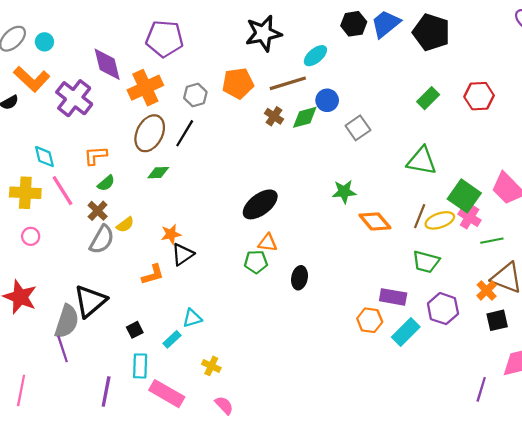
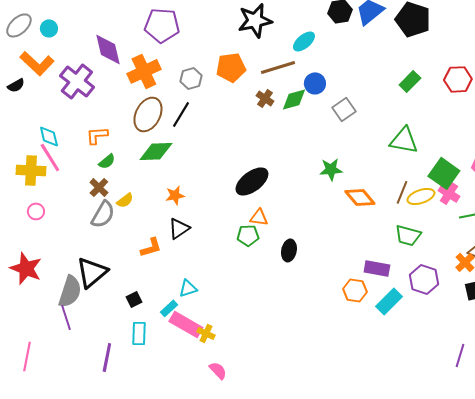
green diamond: (158, 173) -> (156, 151), size x1.6
pink line: (63, 191) -> (50, 157), moved
orange star: (171, 234) -> (175, 195), moved
pink rectangle: (167, 394) -> (186, 324), moved

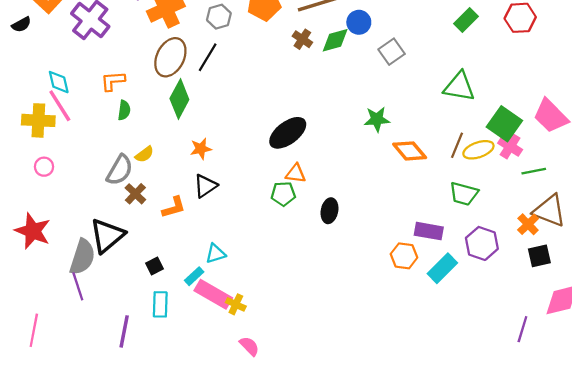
green diamond: (156, 151) -> (179, 99), turned -60
green semicircle: (107, 161) -> (124, 110), turned -42
brown cross: (99, 187) -> (135, 194), moved

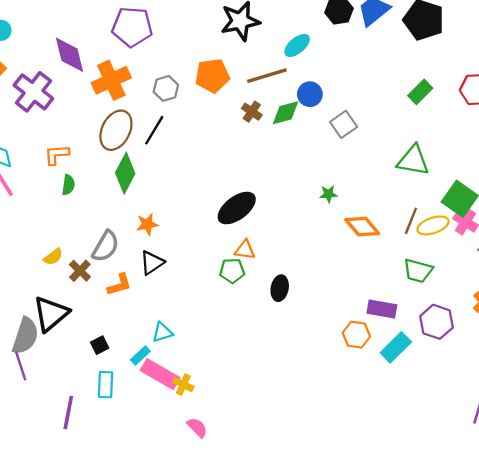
green star: (377, 119) -> (328, 194), size x0.7
yellow semicircle: (144, 154) -> (53, 257), moved
gray semicircle: (120, 170) -> (105, 246), moved

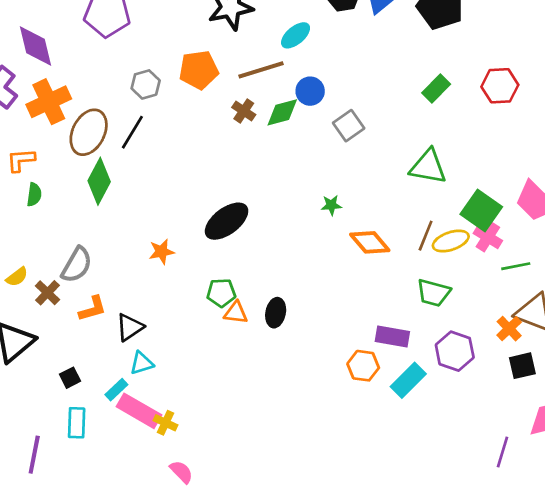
orange cross: (111, 80) -> (49, 102), moved
orange star: (147, 224) -> (162, 252), moved
orange triangle: (245, 250) -> (236, 313), moved
black triangle: (152, 263) -> (130, 327), moved

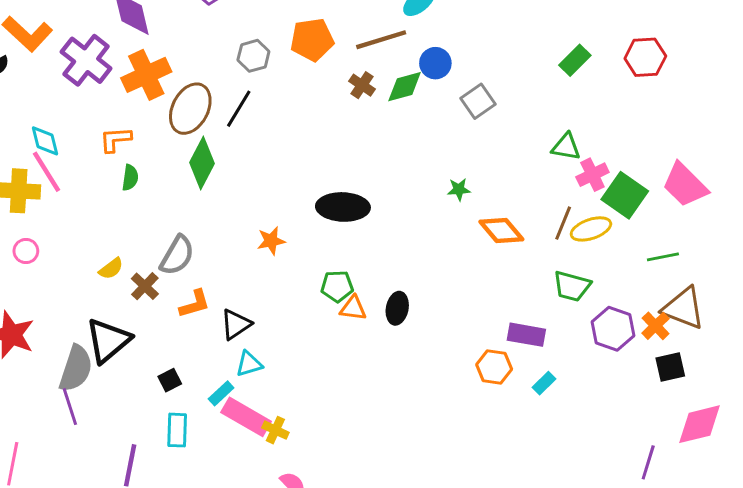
green triangle: (428, 167) -> (566, 147), size x0.7
black ellipse: (227, 221) -> (343, 207), turned 39
pink cross: (488, 237) -> (592, 175), moved, turned 32
purple hexagon: (455, 351) -> (613, 329), moved
cyan rectangle: (408, 380) -> (544, 383), size x0.6

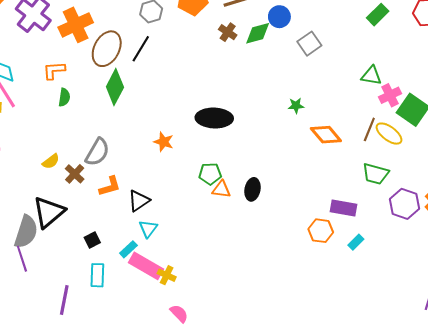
yellow ellipse: (591, 229) -> (389, 134), turned 56
orange star: (271, 241) -> (164, 142), turned 30
cyan triangle: (249, 364) -> (148, 229), turned -36

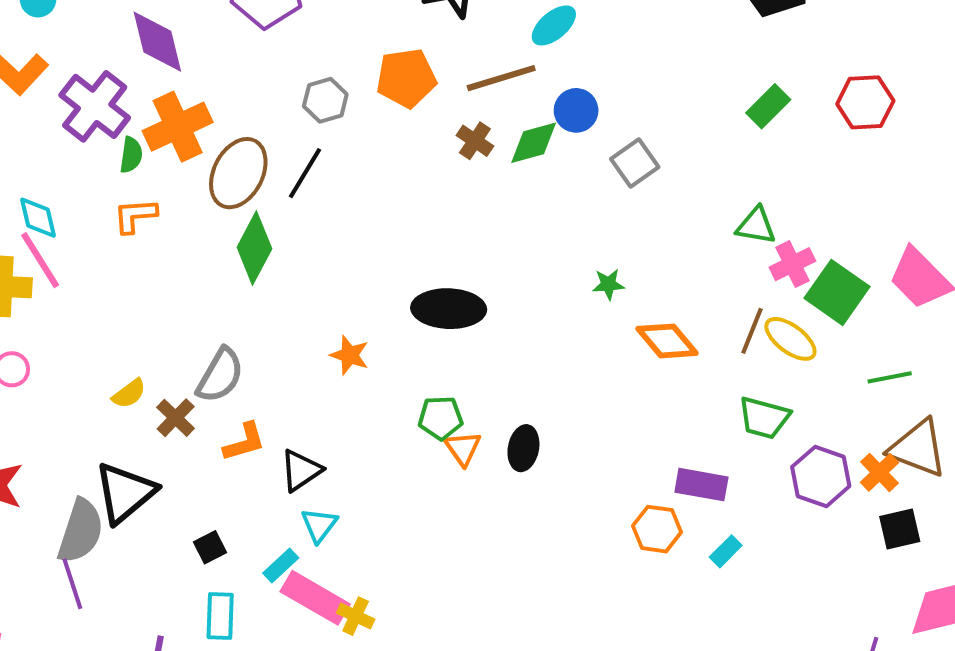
green semicircle: (64, 97) -> (131, 155), moved
orange triangle: (221, 189) -> (463, 448), turned 48

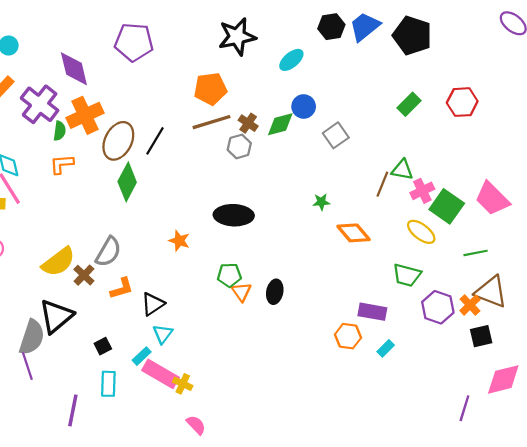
brown line: (501, 78) -> (212, 122), moved
gray hexagon: (325, 100) -> (239, 146), moved
brown line: (752, 331) -> (382, 184), moved
yellow semicircle: (129, 394) -> (58, 262), size x1.8

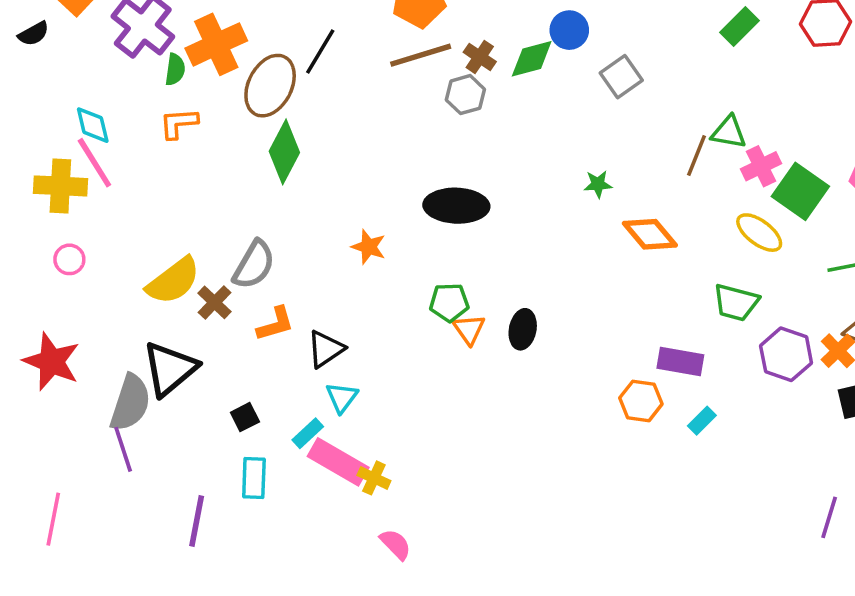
black line: (155, 141) -> (320, 52), moved

